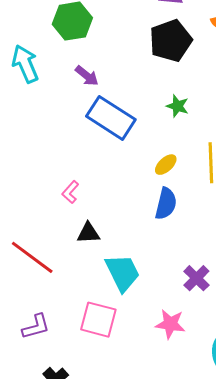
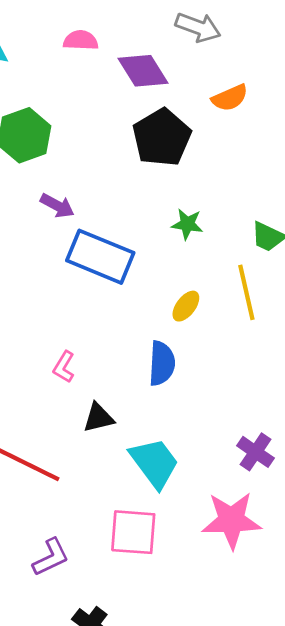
blue semicircle: (166, 204) -> (162, 363), moved
pink star: (170, 324) -> (231, 520), size x1.4

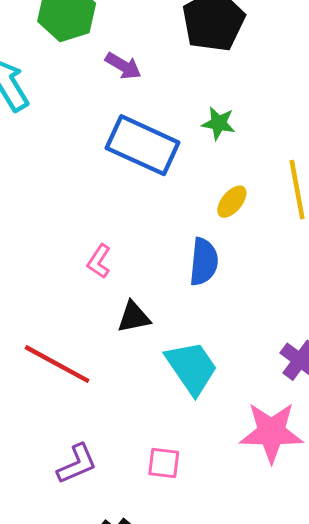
purple arrow: (57, 206) -> (123, 66), moved
green star: (187, 224) -> (219, 123), moved
pink square: (133, 532) -> (164, 463), moved, size x0.6

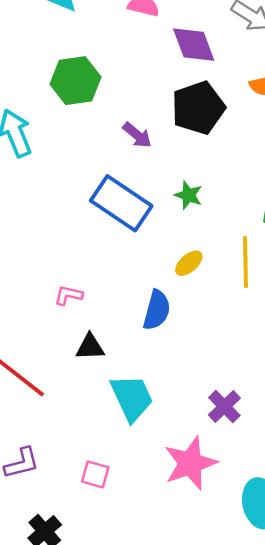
purple arrow: (123, 66) -> (137, 135), moved
pink L-shape: (99, 261) -> (68, 295), turned 60
pink star: (271, 432) -> (190, 463), turned -30

